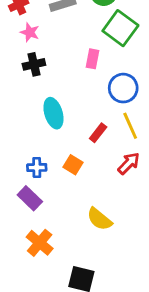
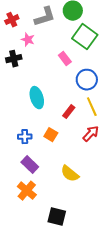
pink star: (30, 32) -> (28, 40), moved
pink rectangle: (93, 59) -> (65, 59), turned -48
black cross: (34, 64) -> (14, 59), moved
purple rectangle: (30, 198) -> (30, 165), moved

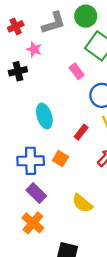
blue cross: (25, 137) -> (31, 161), size x1.6

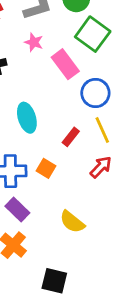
pink star: (34, 49) -> (34, 42), moved
pink rectangle: (77, 71) -> (65, 64), size x1.5

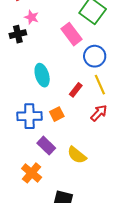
pink star: (34, 42) -> (32, 17), moved
orange square: (46, 168) -> (57, 114), turned 32
purple rectangle: (17, 209) -> (46, 146), moved

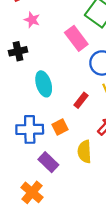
black cross: (18, 34) -> (18, 51), moved
yellow semicircle: (77, 155) -> (84, 152), moved, turned 48

